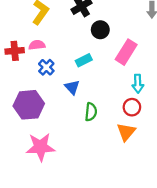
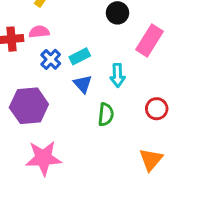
cyan rectangle: (84, 60) -> (80, 56), moved
cyan arrow: (138, 84) -> (117, 75), moved
orange triangle: (126, 132) -> (151, 159), moved

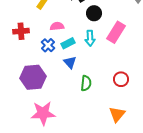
pink semicircle: (39, 32) -> (57, 26), moved
cyan arrow: (117, 75) -> (90, 38), moved

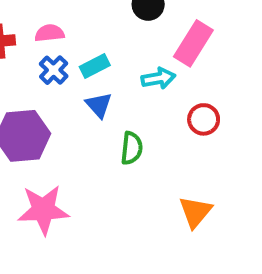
pink semicircle: (57, 26) -> (49, 33), moved
cyan arrow: (90, 38) -> (158, 78), moved, turned -98
red circle: (121, 79) -> (204, 119), moved

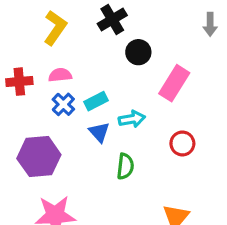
cyan arrow: (158, 78) -> (132, 119), moved

